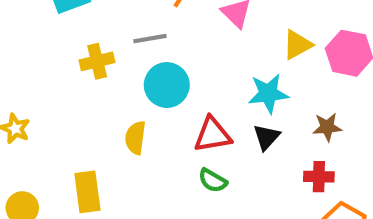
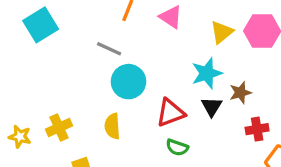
gray line: (150, 39) -> (109, 49), turned 45
yellow cross: (97, 61) -> (59, 128), moved
brown star: (327, 127) -> (240, 93), moved

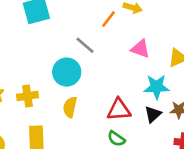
pink triangle: (171, 17) -> (140, 49), moved, turned -30
cyan circle: (128, 82) -> (67, 72), moved

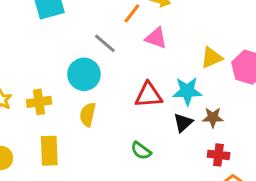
pink triangle: (140, 49) -> (156, 38), moved
red triangle: (119, 110) -> (148, 95), moved

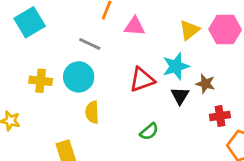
yellow cross: (39, 102) -> (41, 81), moved, turned 30
brown star: (213, 117) -> (205, 84), turned 30
green semicircle: (141, 151) -> (149, 132), turned -60

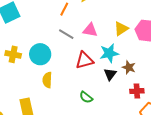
pink triangle: (135, 26) -> (90, 30), moved
gray line: (90, 44) -> (66, 34), moved
green semicircle: (149, 132) -> (86, 97), turned 72

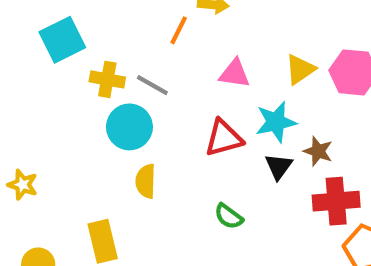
gray line: (66, 34) -> (152, 85), moved
yellow cross: (13, 54) -> (107, 79), moved
red cross: (137, 91) -> (336, 201), size x1.5

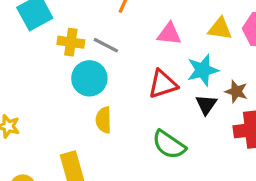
yellow triangle: (300, 69) -> (220, 29), turned 45
green semicircle: (229, 216) -> (169, 145), size x1.5

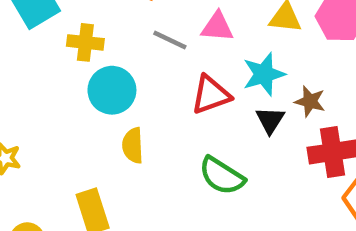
gray line: (106, 45) -> (170, 40), moved

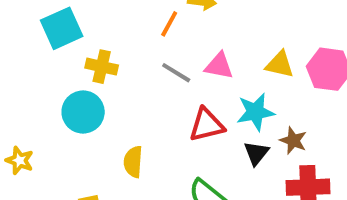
cyan circle: (112, 90) -> (83, 112), moved

